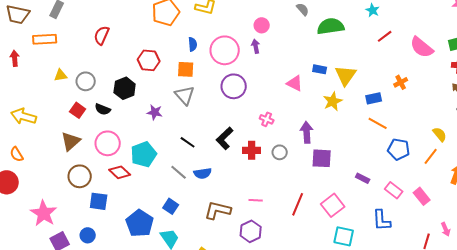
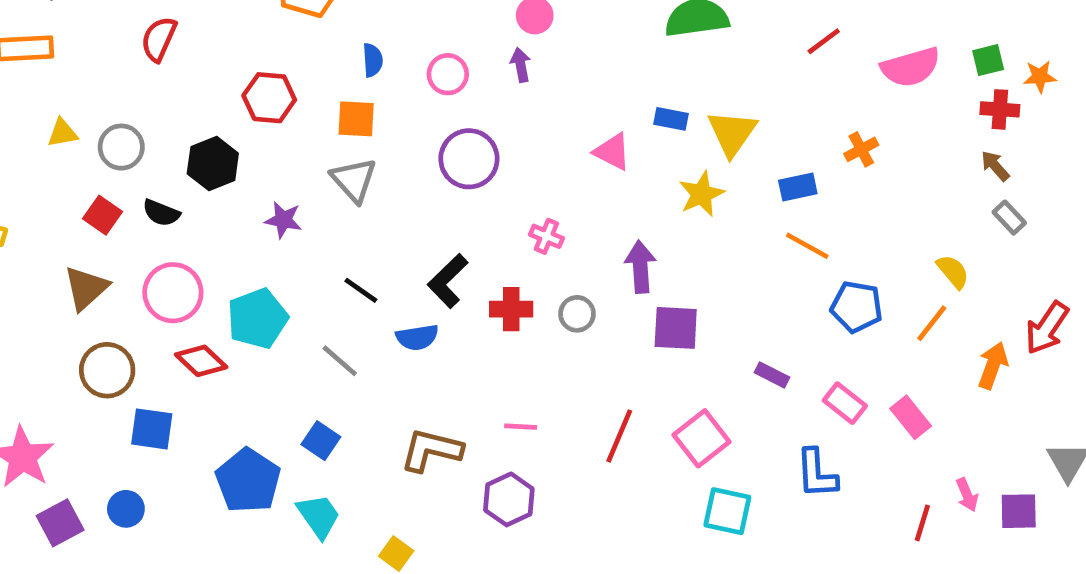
pink semicircle: (422, 47) -> (911, 67), turned -55
pink circle: (225, 50) -> (448, 74), size x0.6
blue semicircle: (203, 173) -> (417, 337), moved

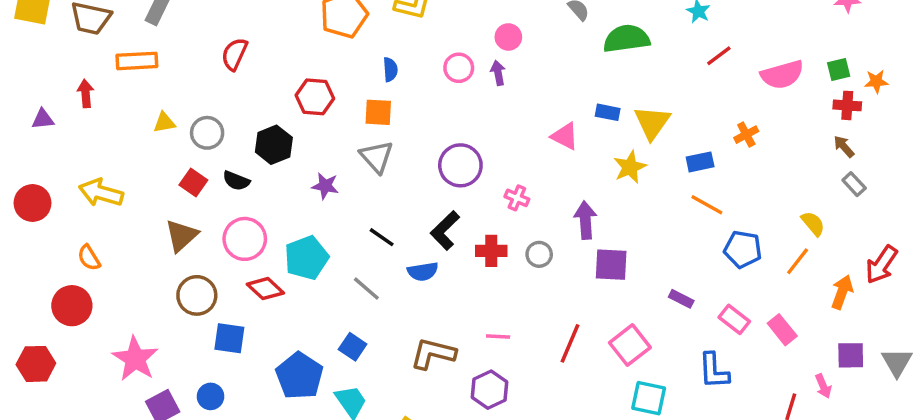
pink circle: (448, 74) -> (459, 68), moved
purple circle: (469, 159) -> (460, 165), moved
purple square: (1019, 511) -> (851, 355), moved

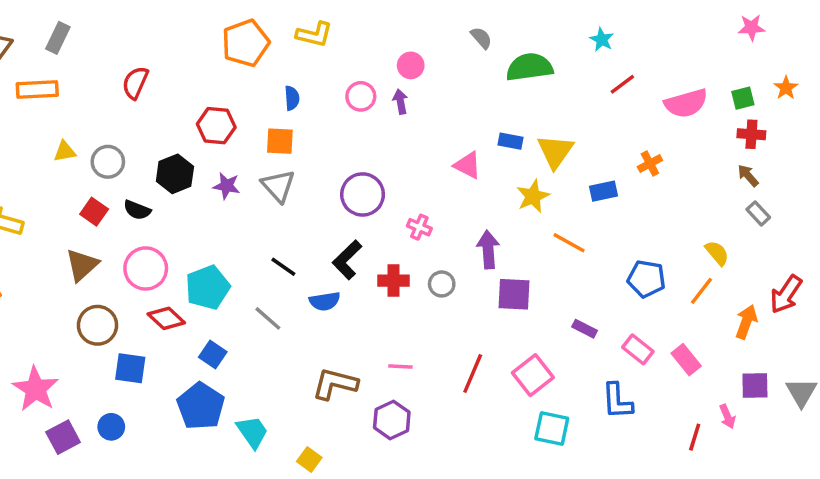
orange star: (876, 81) -> (786, 88), moved, turned -30
purple star: (325, 186) -> (227, 186), moved
orange line: (707, 205) -> (569, 243), moved
blue square: (353, 347) -> (213, 355), moved

